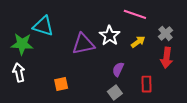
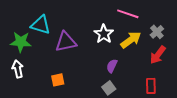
yellow arrow: (138, 42) -> (131, 40), size x1.5
purple triangle: (83, 44) -> (66, 42), moved
red arrow: (167, 58) -> (158, 55), turned 30
red rectangle: (147, 84) -> (151, 86), moved

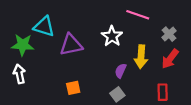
yellow arrow: (131, 40) -> (141, 57), moved, turned 130
orange square: (58, 80) -> (73, 88), moved

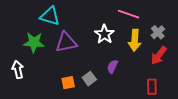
cyan triangle: (44, 27) -> (50, 16), moved
green star: (23, 45) -> (34, 42), moved
yellow arrow: (141, 57) -> (135, 40), moved
gray square: (117, 94) -> (89, 79), moved

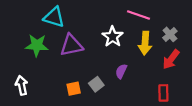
white arrow: (18, 70) -> (22, 85), moved

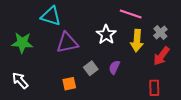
green star: (37, 45) -> (22, 43), moved
gray square: (96, 84) -> (91, 68), moved
white arrow: (22, 85) -> (20, 81), turned -30

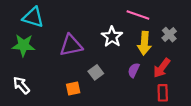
cyan triangle: (51, 16) -> (33, 17), moved
red arrow: (161, 56) -> (162, 68), moved
purple semicircle: (114, 67) -> (134, 70), moved

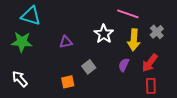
purple triangle: (71, 45) -> (66, 42), size x0.6

